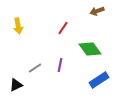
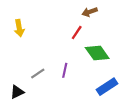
brown arrow: (97, 11) -> (90, 12), moved
red line: (63, 28) -> (77, 32), moved

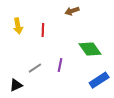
brown arrow: (90, 12) -> (72, 11), moved
red line: (77, 32) -> (43, 30), moved, turned -32

